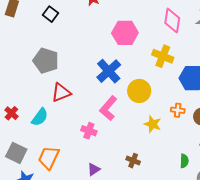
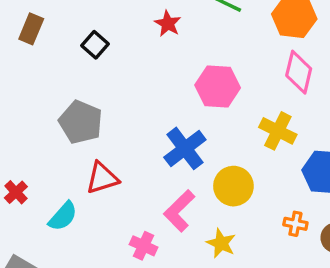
red cross: (11, 113) -> (16, 192), moved
yellow star: (153, 124) -> (221, 243), moved

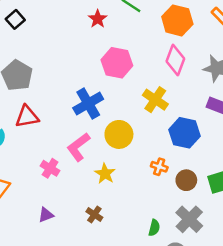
red star: (168, 24) -> (98, 19), moved
black square: (95, 45) -> (15, 19), moved

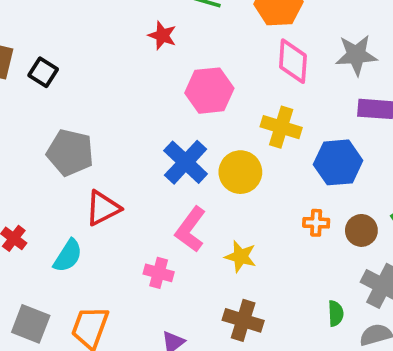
yellow circle: (119, 134) -> (240, 172), moved
brown cross: (94, 214) -> (243, 320), size x1.5

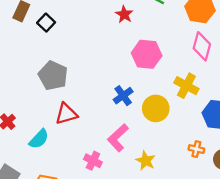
blue cross: (186, 162) -> (123, 96), size x0.7

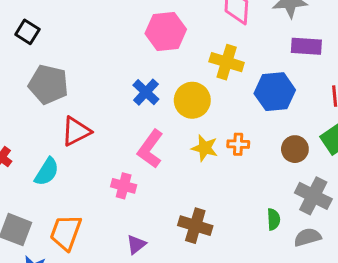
black square: (46, 23) -> (27, 32), moved
orange cross: (196, 149) -> (238, 144), moved
yellow star: (146, 161) -> (205, 148), moved

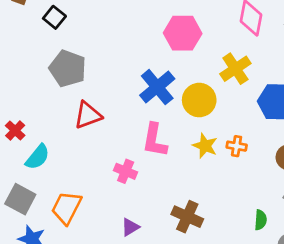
yellow cross: (227, 62) -> (235, 69), turned 32
blue cross: (146, 92) -> (157, 87), size x1.4
pink L-shape: (150, 149) -> (155, 140), turned -33
cyan semicircle: (47, 172) -> (38, 157), moved

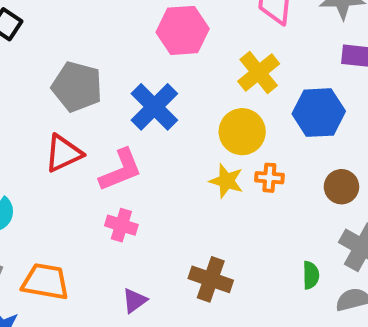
gray pentagon: (68, 69) -> (77, 87), moved
yellow circle: (199, 100) -> (242, 132), moved
pink L-shape: (155, 140) -> (121, 170), moved, turned -117
orange trapezoid: (66, 208) -> (45, 282), turned 78

